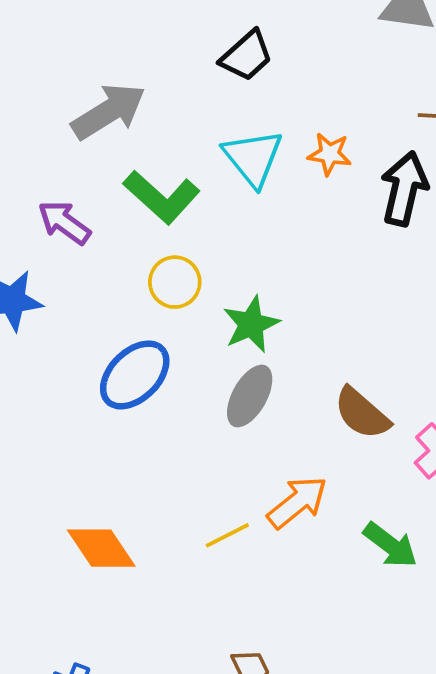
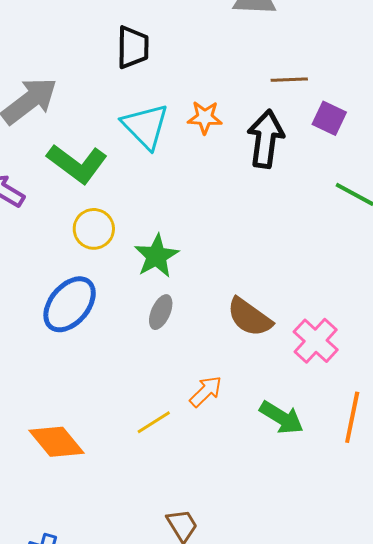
black trapezoid: (247, 56) -> (133, 47), turned -42
gray ellipse: (250, 396) -> (161, 312), size x0.7
orange arrow: (297, 502) -> (206, 391), size x0.7

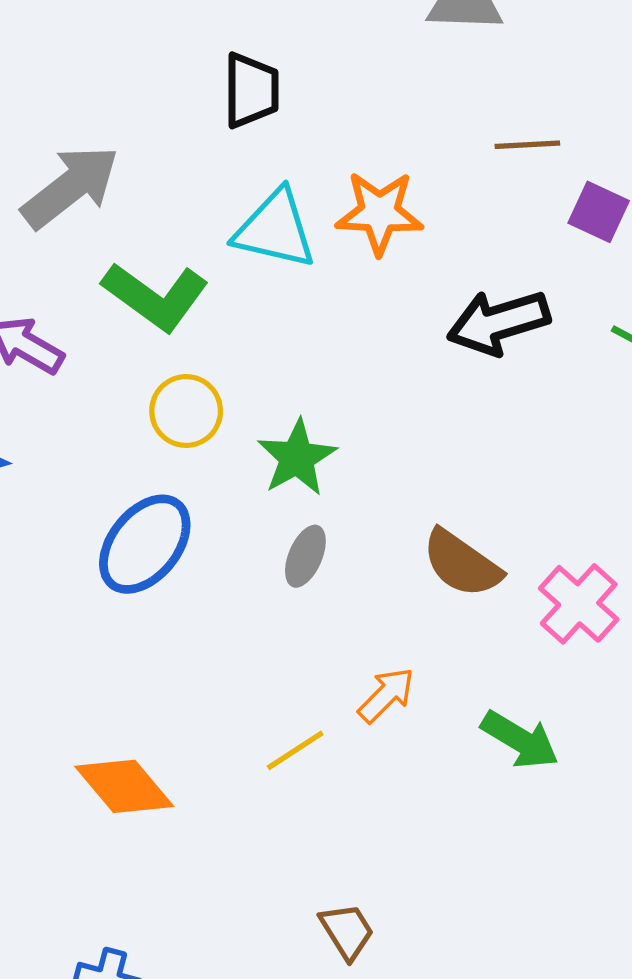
orange star: (205, 117) -> (379, 213), size x1.4
cyan triangle: (145, 126) -> (275, 229), turned -32
black arrow: (266, 139) -> (498, 322), moved, turned -114

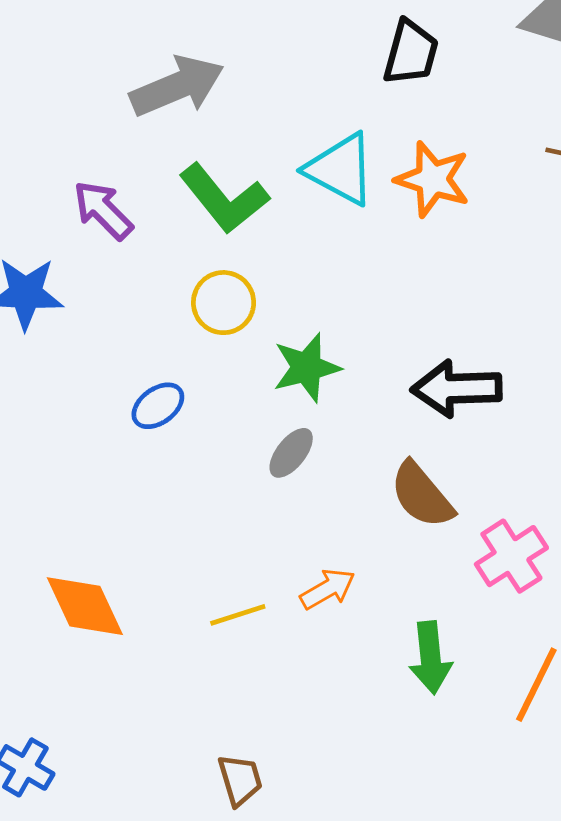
black trapezoid: (251, 90) -> (411, 53), moved
black arrow: (498, 322) -> (457, 388), moved
blue ellipse: (145, 544) -> (158, 406), size x0.6
green arrow: (520, 740) -> (430, 658), turned 38

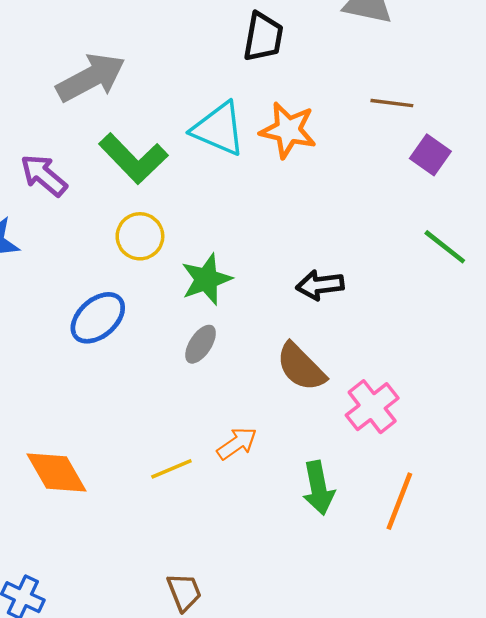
black arrow: (457, 388) -> (320, 285), size x0.7
blue ellipse: (158, 406) -> (98, 318), size x1.4

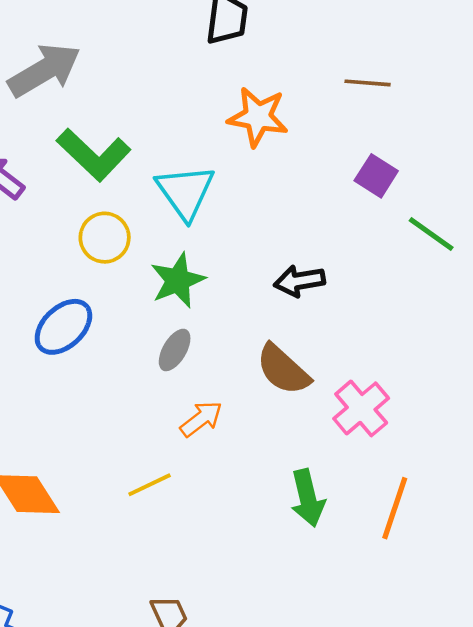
cyan triangle: (219, 129) -> (185, 192), moved, turned 34
purple square: (430, 155) -> (376, 176), moved
orange arrow: (237, 443) -> (201, 419), moved

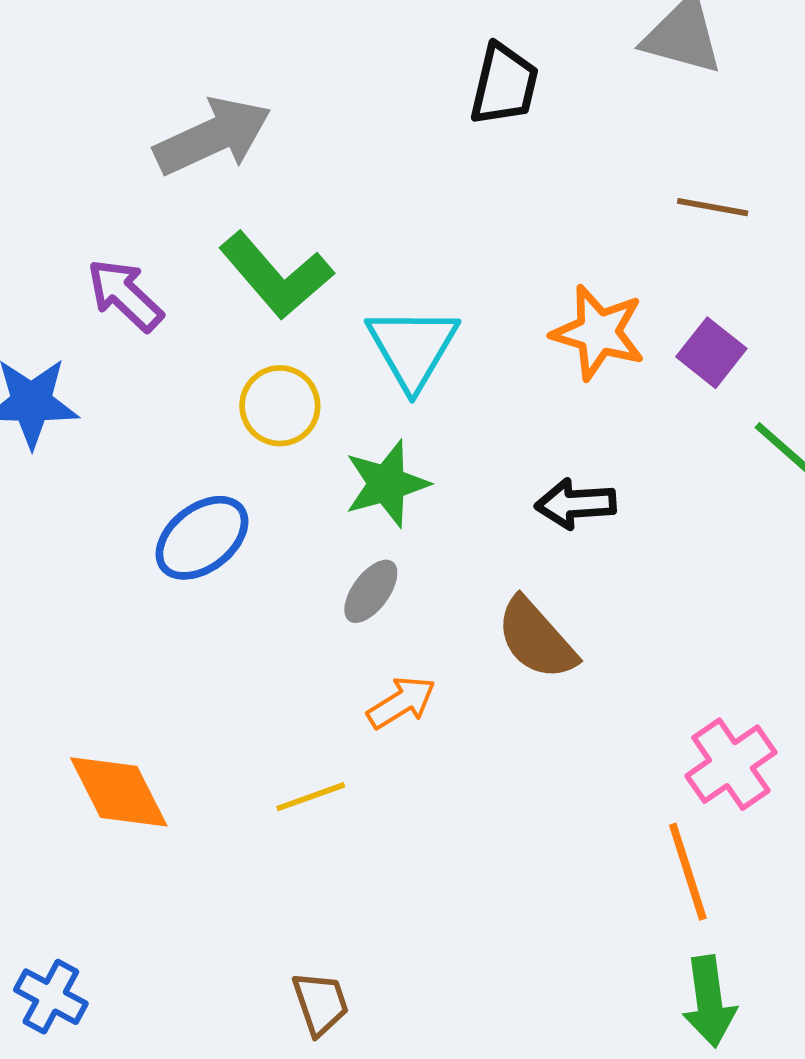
orange star: (258, 117) -> (598, 333), moved
pink cross: (361, 408) -> (731, 764), moved
green arrow: (308, 498) -> (709, 1001), moved
orange line: (395, 508) -> (688, 872), turned -42

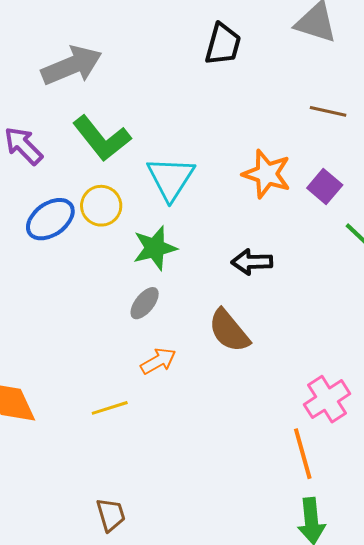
blue ellipse: (202, 538) -> (50, 219), moved

